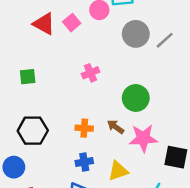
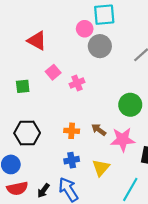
pink square: (72, 23) -> (53, 72), moved
gray circle: (136, 34) -> (100, 46), moved
green circle: (136, 98) -> (130, 105), moved
yellow triangle: (118, 171) -> (101, 168), turned -30

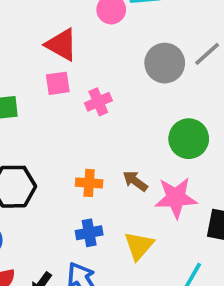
red triangle: (37, 41) -> (61, 45), moved
gray circle: (100, 46) -> (165, 63), moved
pink square: (53, 72) -> (58, 83), turned 32

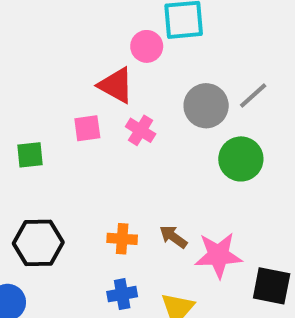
red triangle: (61, 45) -> (116, 85), moved
pink cross: (98, 102) -> (141, 130), moved, turned -35
green circle: (189, 139) -> (241, 159), moved

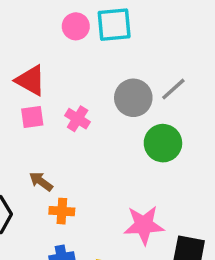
pink circle: (147, 46) -> (76, 26), moved
red triangle: (116, 85) -> (30, 80), moved
brown arrow: (173, 237) -> (41, 181), moved

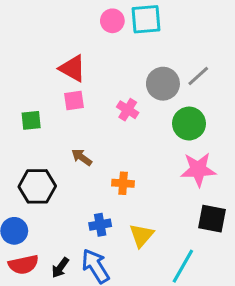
pink cross: (78, 119) -> (128, 110), moved
orange cross: (62, 211) -> (123, 183), moved
pink star: (144, 225) -> (198, 170), moved

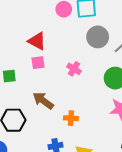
gray circle: (163, 84) -> (98, 37), moved
brown arrow: (82, 157) -> (43, 101), size x1.5

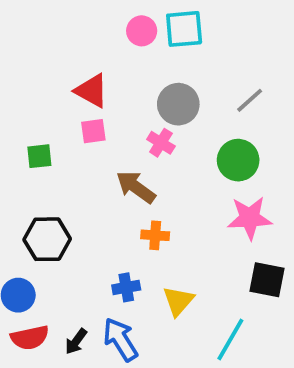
gray circle: (98, 37) -> (178, 104), moved
brown arrow: (43, 101) -> (136, 187), moved

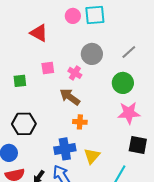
red triangle: (91, 91) -> (39, 33), moved
pink cross: (161, 143) -> (75, 73), moved
blue cross: (126, 287) -> (65, 149), size x1.5

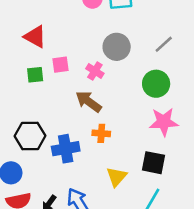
red triangle: (39, 33) -> (35, 37), moved
green square: (20, 81) -> (35, 75), moved
black square: (138, 145) -> (154, 163), moved
blue cross: (65, 149) -> (66, 149), moved

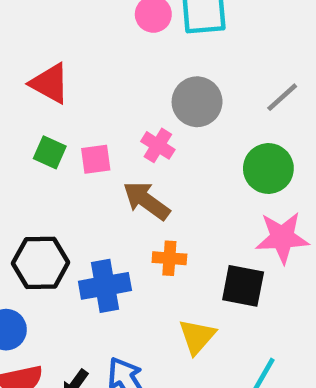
pink square: (61, 65) -> (96, 159), moved
green square: (35, 75) -> (50, 152), turned 30
black square: (154, 163) -> (243, 286), moved

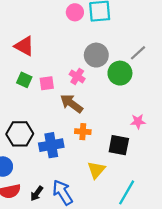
green circle: (268, 168) -> (120, 73), moved
pink star: (282, 238) -> (138, 121), size x0.6

